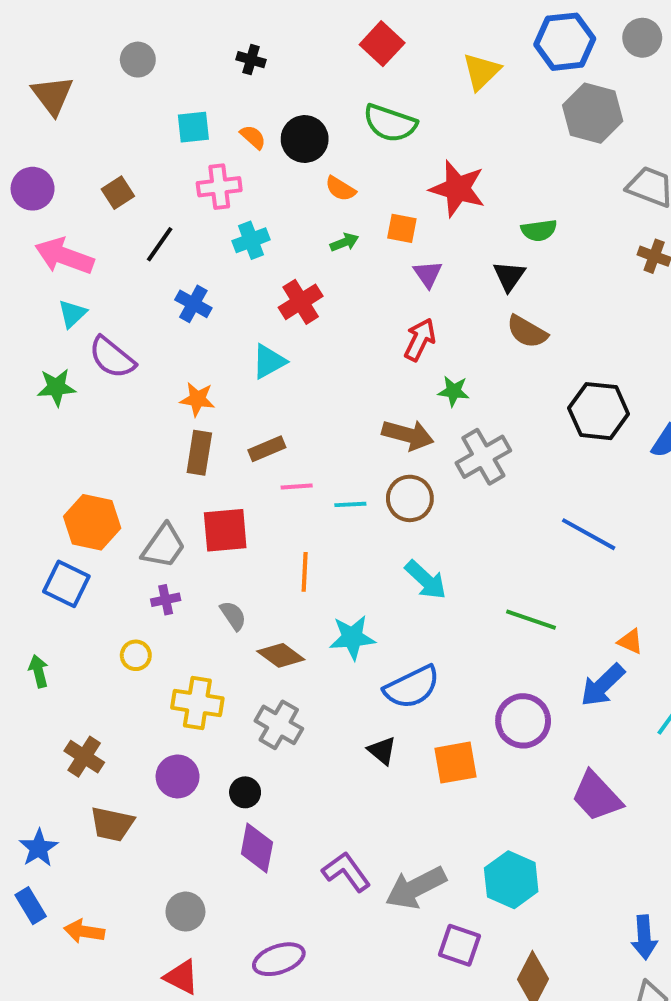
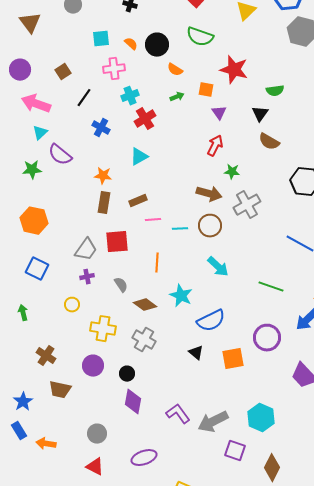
red cross: (301, 302) -> (145, 119), moved
orange hexagon: (92, 522) -> (34, 221), moved
cyan star: (352, 637) -> (181, 296), turned 30

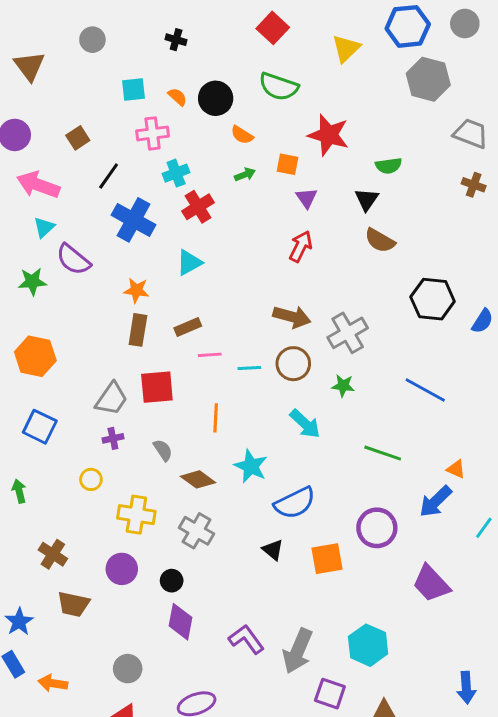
blue cross: (101, 128) -> (134, 220), size x1.6
green star: (232, 172) -> (343, 386), moved
gray arrow: (213, 422) -> (298, 651), turned -40

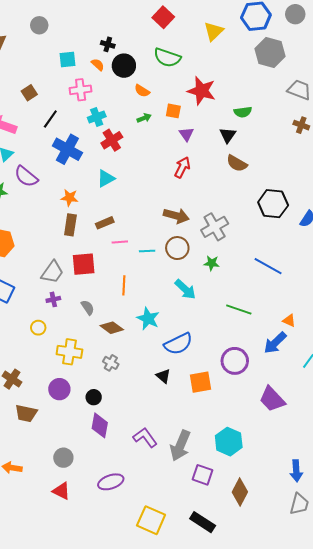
black cross: (176, 40) -> (108, 44), moved
gray cross: (197, 531) -> (111, 363), size x0.7

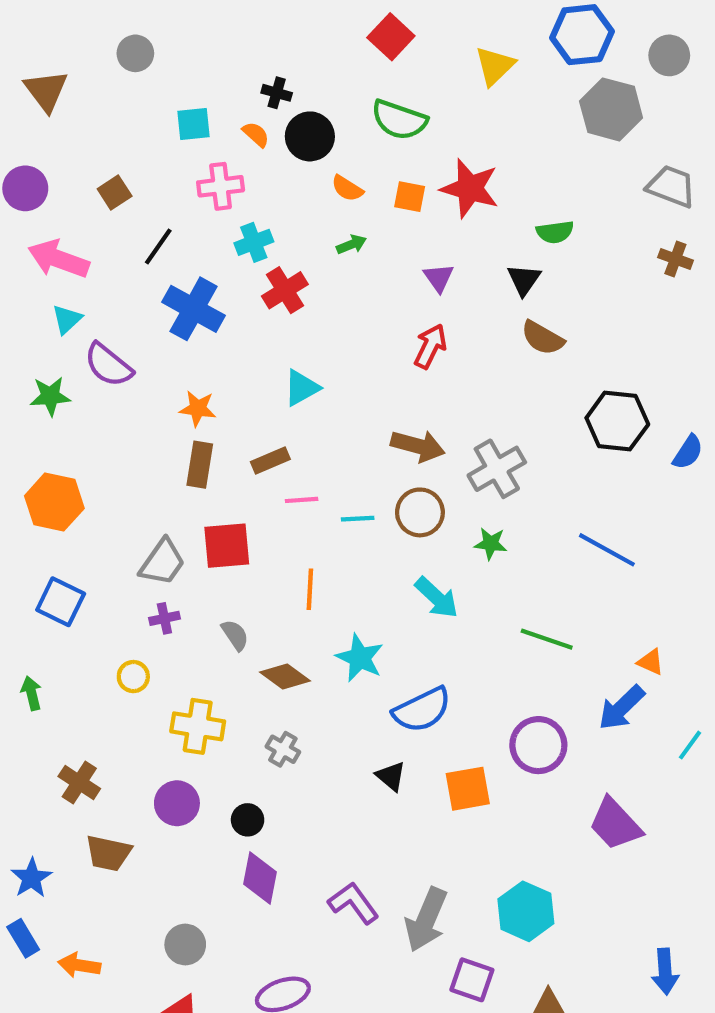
gray circle: (295, 14) -> (669, 55), moved
orange square: (173, 111) -> (410, 197), moved
cyan triangle: (106, 178) -> (302, 388), moved

